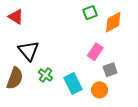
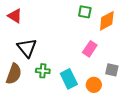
green square: (90, 13) -> (85, 12), turned 32
gray square: (110, 70) -> (112, 70), moved, turned 32
green cross: (46, 75) -> (43, 71), turned -32

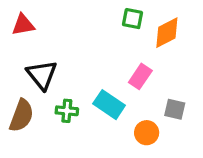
red triangle: (15, 16) -> (23, 25), turned -42
cyan rectangle: (69, 79) -> (109, 105), moved, turned -30

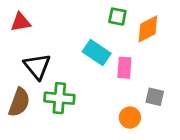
pink rectangle: (140, 76) -> (124, 68), turned -30
cyan rectangle: (109, 105) -> (97, 53), moved
green cross: (67, 111) -> (59, 98), size x1.5

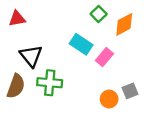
green square: (117, 17) -> (99, 14), turned 35
pink rectangle: (124, 68) -> (104, 57), turned 36
gray square: (155, 97) -> (130, 91), moved, turned -35

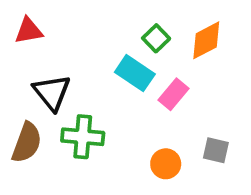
green square: (99, 14) -> (156, 38), moved
gray square: (130, 91) -> (216, 150), turned 35
orange circle: (109, 99) -> (166, 164), moved

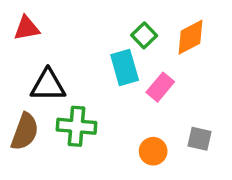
cyan rectangle: (135, 73) -> (125, 67), turned 40
black triangle: (52, 92) -> (48, 85), turned -51

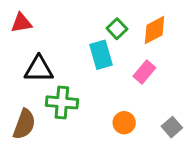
pink rectangle: (160, 87) -> (144, 72), moved
brown semicircle: (25, 132) -> (24, 124), moved
gray square: (199, 139) -> (172, 127), moved, turned 36

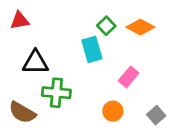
orange diamond: (155, 30) -> (140, 27), turned 56
pink rectangle: (144, 72) -> (129, 77), moved
brown semicircle: (24, 124) -> (22, 112), turned 100

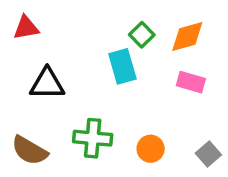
orange diamond: (140, 27) -> (187, 37), turned -44
pink rectangle: (129, 77) -> (191, 82), moved, turned 66
green cross: (56, 93) -> (93, 138), moved

